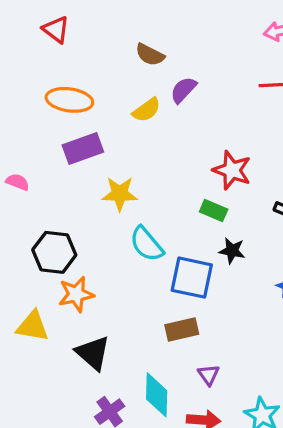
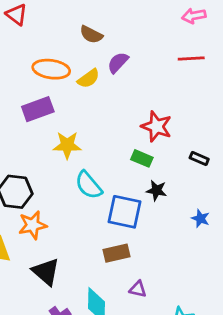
orange ellipse: (69, 100) -> (51, 69), moved
purple triangle: (209, 375) -> (138, 289), turned -42

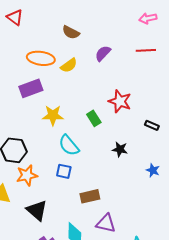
purple semicircle: (118, 62) -> (103, 53), moved
green rectangle: (142, 158) -> (94, 118), moved, turned 35
blue square: (125, 212) -> (64, 171), moved, size x0.6
purple triangle: (138, 289) -> (106, 223), size x1.5

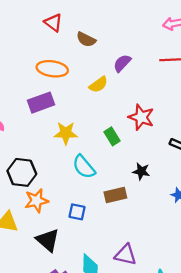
red triangle: (15, 17) -> (53, 23), moved
yellow semicircle: (69, 65) -> (98, 85), moved
blue square: (64, 171) -> (77, 212), moved
brown rectangle: (90, 196) -> (115, 195), moved

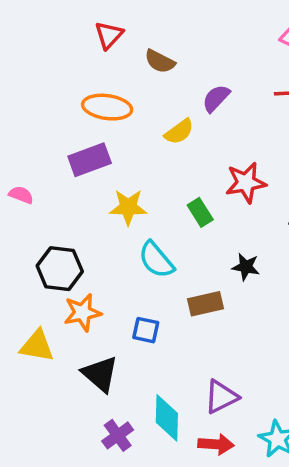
red triangle: (53, 23) -> (109, 35), turned 36
red star: (141, 117) -> (246, 183), turned -30
purple triangle: (125, 255) -> (221, 397), turned -40

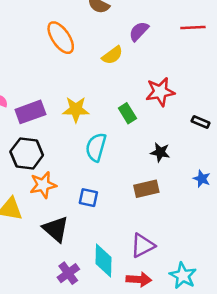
orange ellipse: (107, 107) -> (61, 38), turned 48
purple rectangle: (90, 160) -> (30, 112), moved
cyan semicircle: (156, 260) -> (96, 147), turned 56
brown rectangle: (205, 304) -> (146, 189), moved

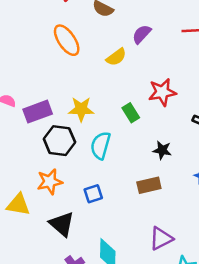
black hexagon: (27, 153) -> (59, 141), moved
blue square: (88, 198) -> (93, 194), turned -30
purple triangle: (143, 245) -> (161, 239), moved

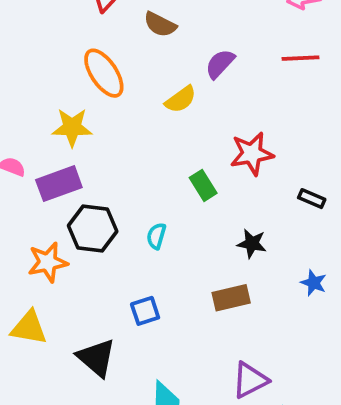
yellow star: (81, 109) -> (72, 127), moved
cyan semicircle: (101, 145) -> (156, 236), size x0.6
orange star: (50, 182) -> (48, 262), moved

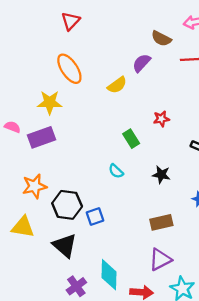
brown semicircle: (160, 24) -> (161, 38), moved
red star: (252, 154) -> (161, 119), size x0.6
black hexagon: (93, 229) -> (67, 205), moved
cyan semicircle: (156, 236) -> (116, 171), moved, turned -63
brown rectangle: (231, 298) -> (161, 222), moved

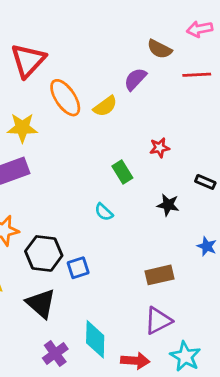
red triangle: (71, 21) -> (28, 60), moved, size x1.5
orange ellipse: (69, 69) -> (65, 98), moved
black star: (161, 175) -> (168, 205), moved

